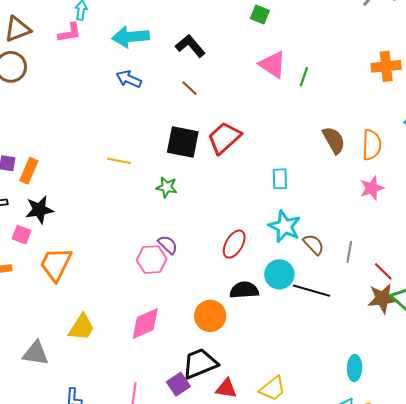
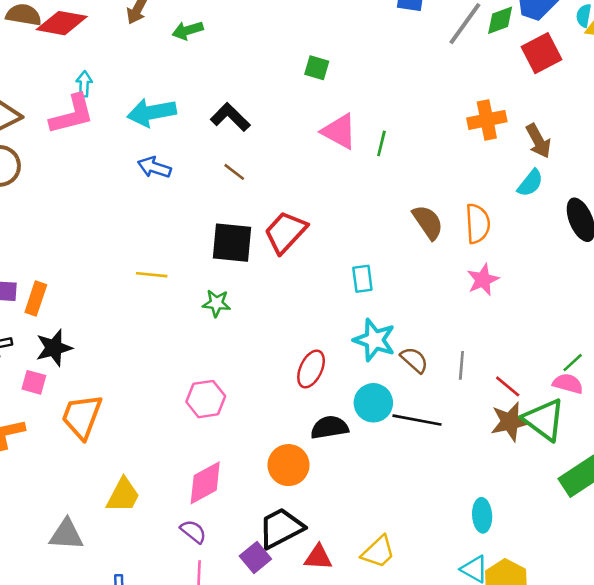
pink L-shape: (69, 33) -> (72, 114), size x1.5
purple semicircle: (168, 245) -> (193, 532), moved

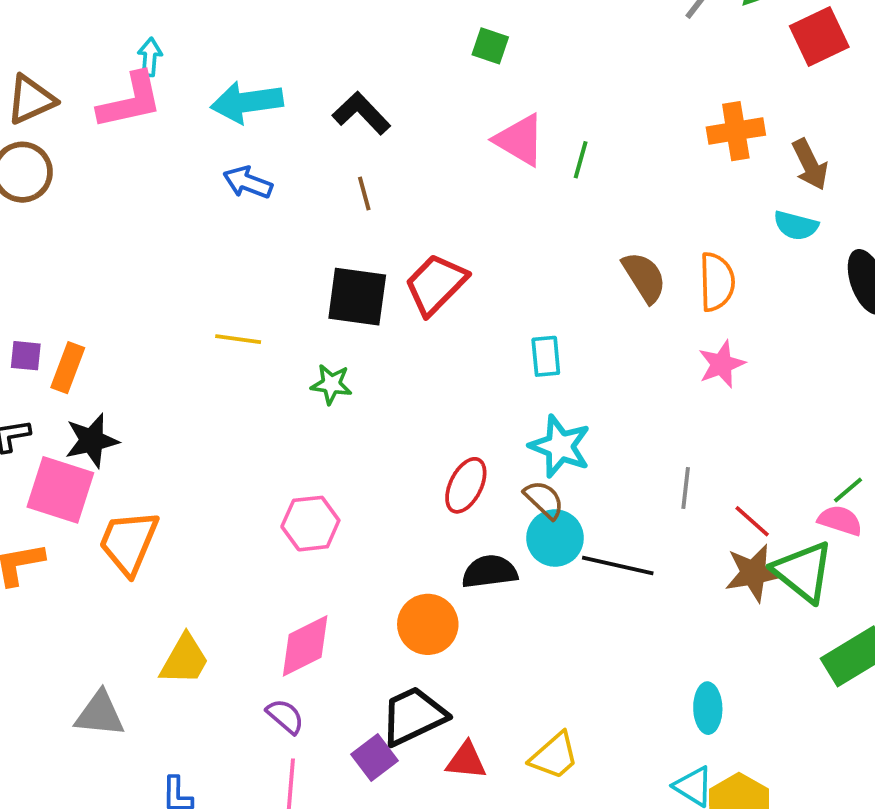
brown line: (234, 172) -> (364, 193), turned 35
cyan semicircle: (530, 183) -> (796, 226), turned 64
brown semicircle: (414, 360) -> (544, 500), moved
pink square: (34, 382) -> (60, 490), size x1.8

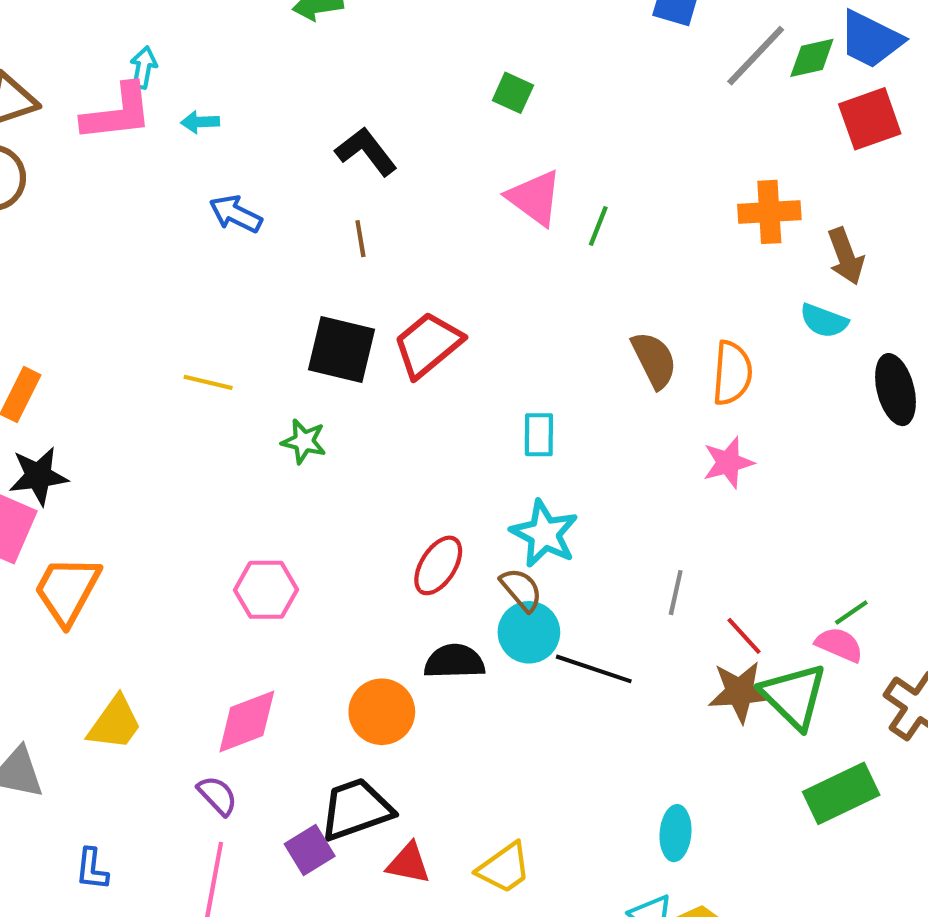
cyan arrow: (247, 102) -> (200, 122), moved, size x0.5

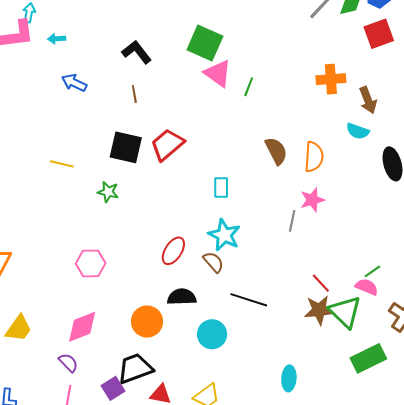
green square: (513, 93) -> (205, 43), moved, size x1.8
gray line: (676, 593) -> (292, 221), moved
cyan circle: (529, 632) -> (212, 334), moved

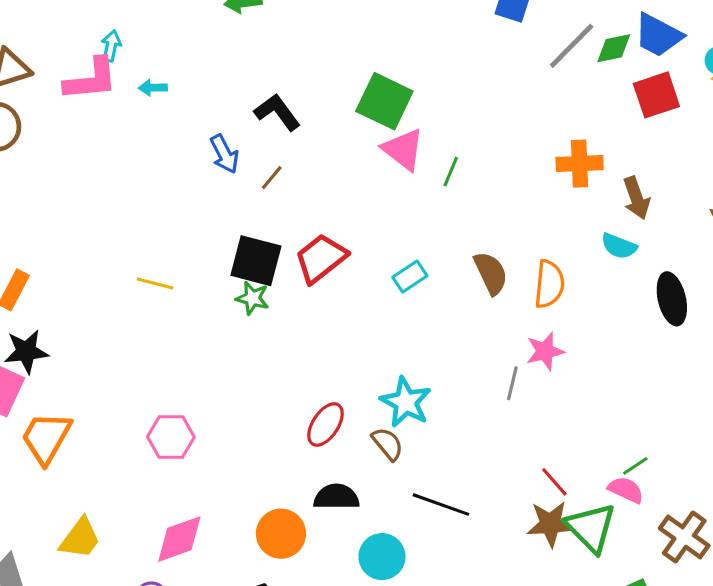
blue arrow: (74, 83) -> (224, 154), moved, turned -145
brown line: (134, 94) -> (272, 178), turned 48
cyan rectangle: (221, 187) -> (410, 277), moved, turned 55
green star: (108, 192) -> (252, 298), moved
pink hexagon: (91, 263) -> (171, 437), moved

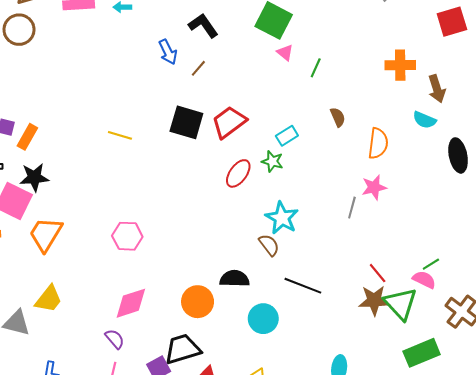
pink triangle: (403, 149) -> (285, 52), size x0.6
brown semicircle: (491, 273) -> (338, 117), moved, size x0.7
green star: (252, 298) -> (272, 161), moved
red ellipse: (326, 425) -> (238, 173), moved
yellow trapezoid: (80, 538) -> (49, 299), moved

